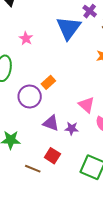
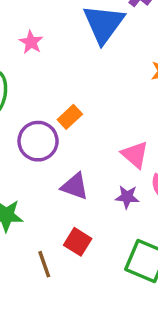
purple star: (72, 128) -> (127, 197), moved
brown line: (33, 169) -> (44, 264), turned 49

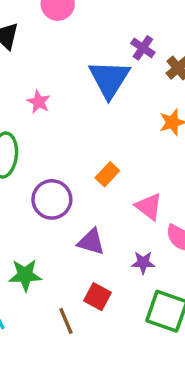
orange rectangle: (70, 117) -> (107, 174), moved
purple star: (127, 197) -> (143, 263), moved

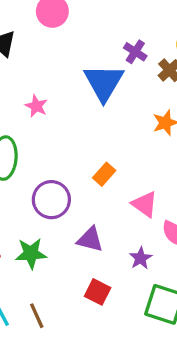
purple star: (143, 263) -> (141, 258), turned -30
green star: (25, 275) -> (31, 253), moved
brown line: (66, 321) -> (37, 316), moved

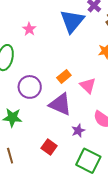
pink triangle: (145, 204) -> (88, 86), moved
purple triangle: (90, 239) -> (60, 104), moved, size x1.4

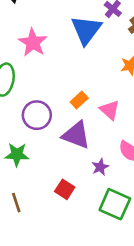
pink star: (29, 29) -> (33, 42), size x1.6

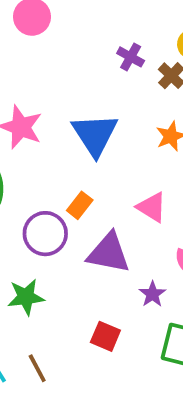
blue triangle: (86, 30) -> (95, 135), moved
orange rectangle: (79, 100) -> (80, 205), moved

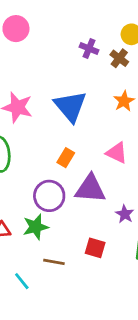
purple circle: (45, 234) -> (49, 196), moved
brown line: (37, 368) -> (54, 262), moved, turned -45

